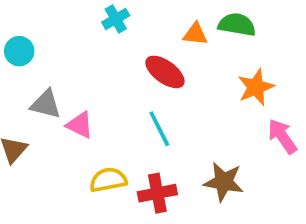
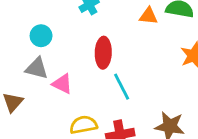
cyan circle: (19, 51) -> (41, 36), moved
red ellipse: (165, 72) -> (103, 53), moved, turned 56

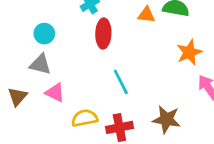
red ellipse: (103, 53) -> (103, 34), moved
pink triangle: (62, 84) -> (55, 93), moved

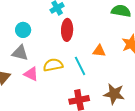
orange triangle: (146, 15) -> (99, 51), moved
yellow semicircle: (85, 118) -> (53, 65), moved

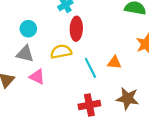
orange triangle: (99, 51) -> (114, 63), moved
yellow semicircle: (53, 65) -> (61, 52), moved

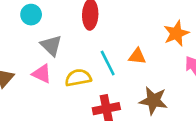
yellow semicircle: (61, 52) -> (78, 78), moved
gray triangle: (25, 54) -> (51, 45), moved, turned 30

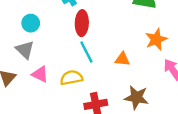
gray triangle: (51, 45) -> (25, 50), moved
cyan line: (108, 63) -> (86, 52), moved

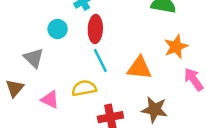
cyan circle: (31, 23) -> (58, 29), moved
orange triangle: (122, 59) -> (139, 68), size x1.5
pink triangle: (40, 74) -> (50, 100), moved

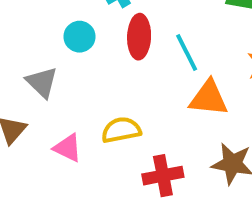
cyan line: (100, 60) -> (187, 53), moved

